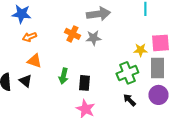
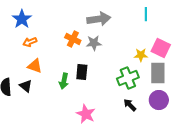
blue star: (21, 14) -> (22, 19), turned 30
pink square: (160, 43) -> (161, 48), turned 30
black rectangle: (84, 83) -> (82, 72), moved

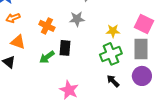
orange cross: (73, 39) -> (47, 26), moved
yellow star: (141, 55) -> (113, 31), moved
green arrow: (64, 81) -> (47, 57), turned 42

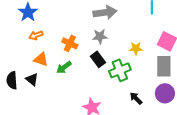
black rectangle: (65, 48) -> (98, 59), moved, turned -42
green cross: (111, 54) -> (120, 70), moved
green arrow: (47, 57) -> (64, 67), moved

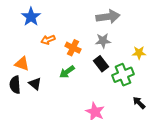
orange arrow: (36, 35) -> (48, 40), moved
orange triangle: (41, 59) -> (22, 64), moved

